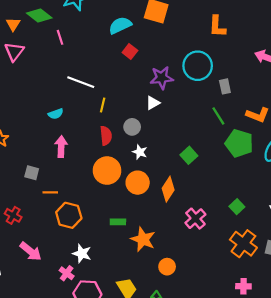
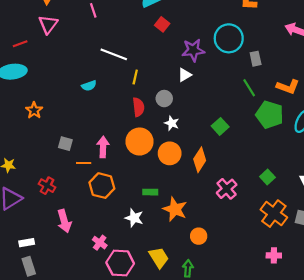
pink arrow: (61, 147) -> (103, 147), moved
pink arrow: (31, 251) -> (64, 221), turned 35
white star: (82, 254) -> (134, 218), moved

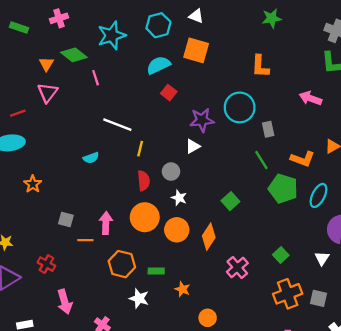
orange hexagon: (102, 186) -> (122, 264), moved
orange star: (175, 209) -> (182, 289), size x0.6
orange cross: (274, 214) -> (288, 294), turned 32

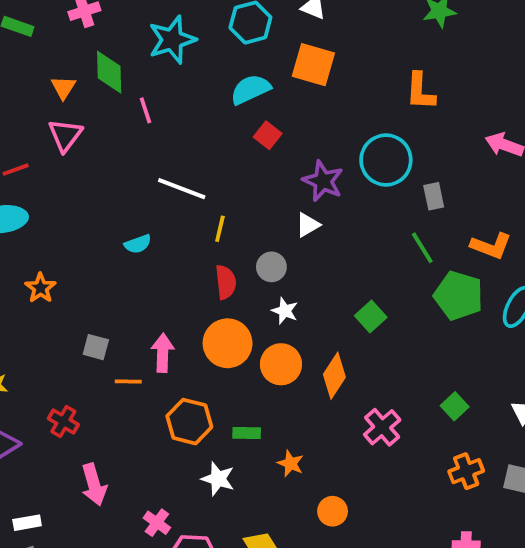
green diamond: (74, 55) -> (109, 72), turned 50
purple star: (202, 120) -> (323, 181), turned 30
orange cross: (288, 294) -> (466, 471), size x0.7

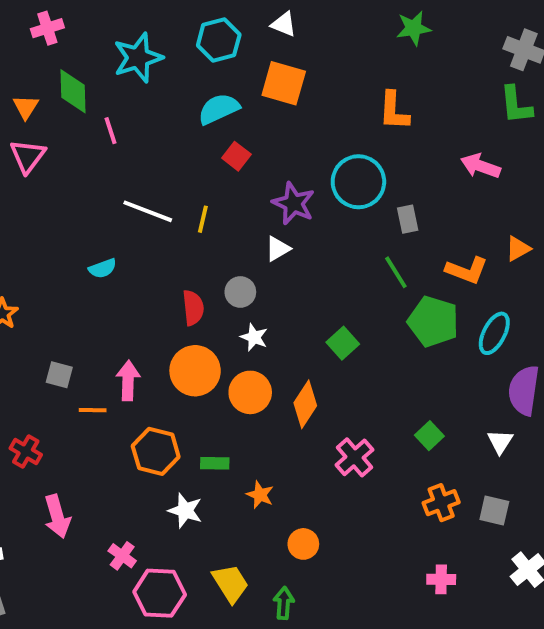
yellow line: (220, 229) -> (203, 219), moved

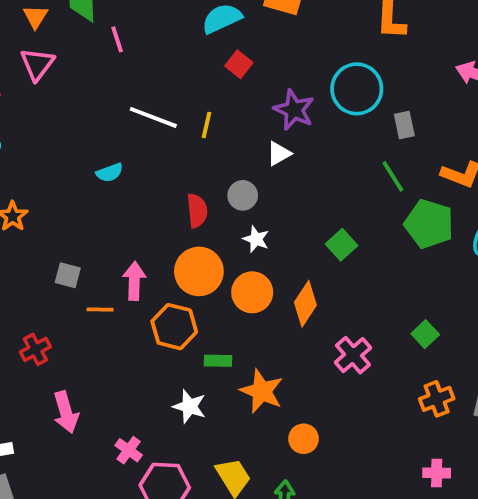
red cross: (26, 451) -> (35, 349), turned 32
orange hexagon: (156, 451) -> (174, 327), moved
orange star: (260, 495) -> (262, 391), size x1.6

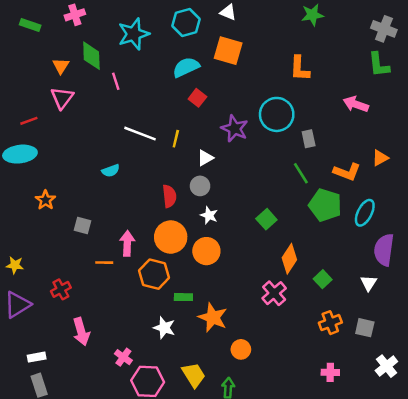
white triangle: (279, 154) -> (205, 158), moved
gray square: (68, 275) -> (83, 226), moved
orange diamond: (305, 304) -> (289, 259), moved

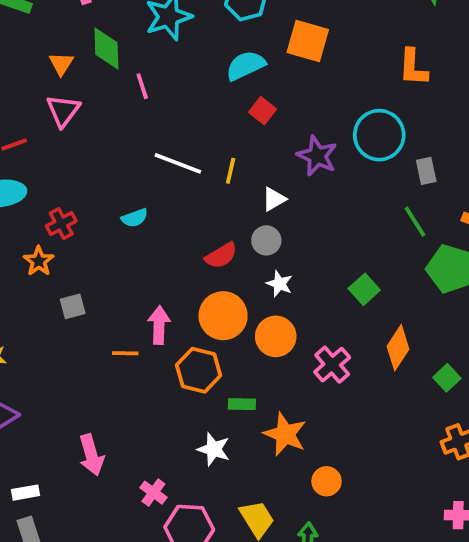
red semicircle: (169, 196) -> (221, 255), turned 65
gray square: (83, 226) -> (73, 306), moved, turned -30
red cross: (61, 289) -> (61, 224), moved
pink cross: (274, 293) -> (332, 365), moved

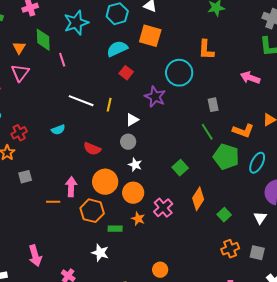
cyan circle: (379, 135) -> (179, 73), moved
red semicircle: (221, 255) -> (92, 149), moved, turned 54
orange star: (285, 434) -> (138, 219), moved, size x0.6

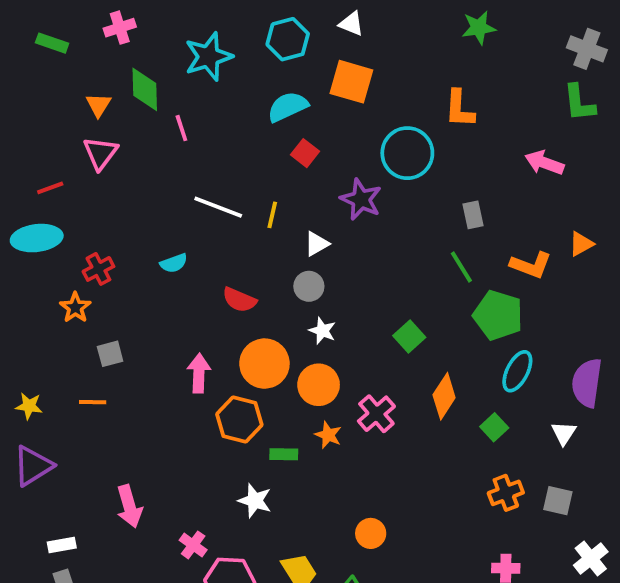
cyan ellipse: (257, 163) -> (517, 371), moved
orange line: (53, 202) -> (93, 402), moved

